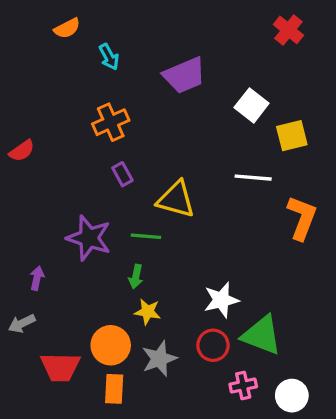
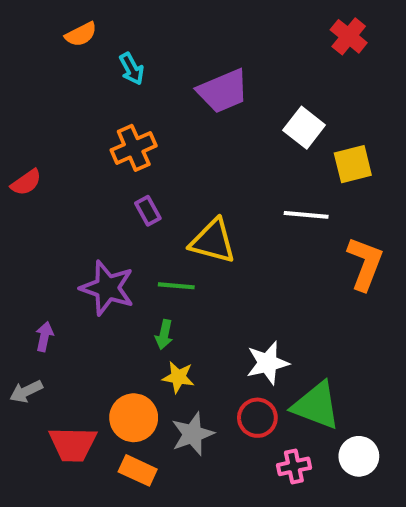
orange rectangle: (114, 389) -> (138, 470), turned -68
white circle: (292, 396) -> (359, 456), moved

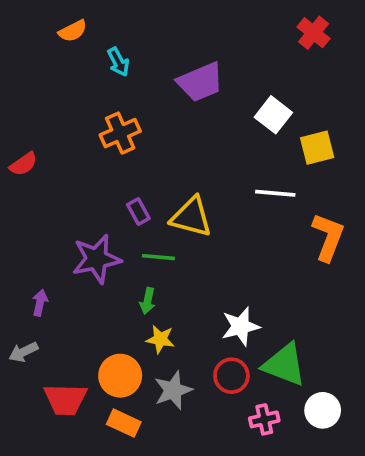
purple rectangle: (148, 211) -> (138, 211), moved
purple star: (107, 288) -> (96, 259), turned -30

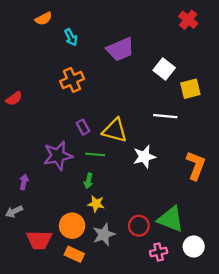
orange L-shape: (328, 237) -> (196, 165), moved
white star: (241, 326) -> (144, 157), moved

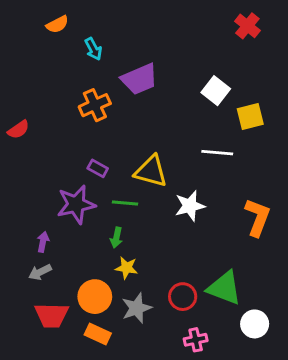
purple trapezoid: (120, 49) -> (139, 79), moved
purple rectangle: (83, 127) -> (98, 168), moved, turned -32
purple arrow: (24, 182) -> (43, 242), moved
gray arrow: (14, 211) -> (40, 272), moved
pink cross: (159, 252) -> (196, 340), moved

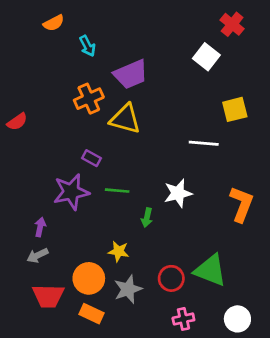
white square: (216, 91) -> (206, 57), moved
yellow triangle: (151, 171) -> (125, 119), moved
green arrow: (116, 238) -> (147, 218), moved
white circle: (255, 324) -> (237, 319), moved

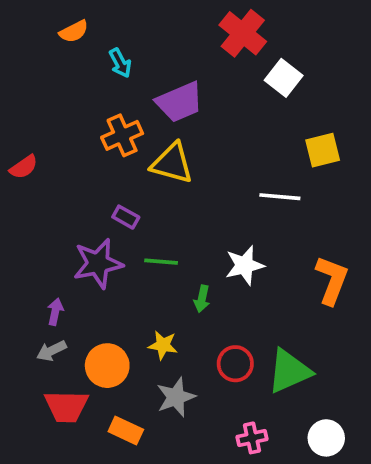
red cross: (232, 24) -> (243, 33), moved, size x1.4
green triangle: (210, 270) -> (289, 371), turned -45
orange circle: (89, 278) -> (107, 366), moved
red circle: (171, 278) -> (235, 364), moved

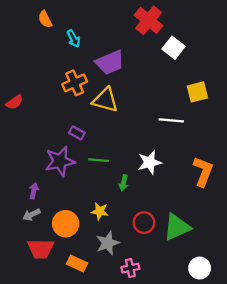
orange semicircle: (74, 31) -> (45, 19), turned 90
pink cross: (252, 438) -> (130, 268), moved

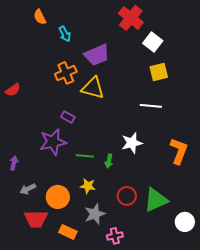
yellow square: (197, 92) -> (159, 72), moved
green line: (99, 160) -> (85, 156), moved
purple arrow: (34, 191) -> (14, 163), moved
white circle: (200, 268) -> (185, 222), moved

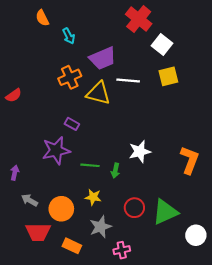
white line: (151, 106) -> (128, 81), moved
gray arrow: (28, 189) -> (30, 200), turned 56

